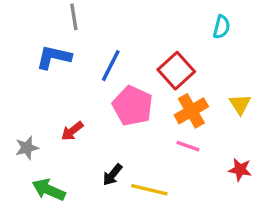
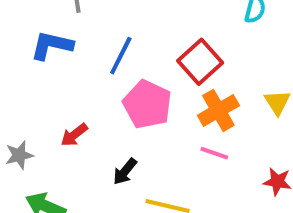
black arrow: (112, 175) -> (125, 171), moved

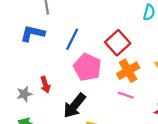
red arrow: (74, 135) -> (45, 85), turned -70
gray star: (19, 155) -> (24, 94), moved
black arrow: (125, 171) -> (74, 106), size x1.6

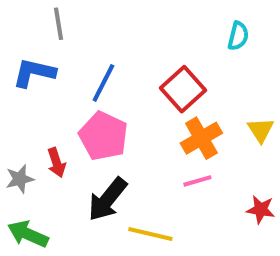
pink pentagon: (87, 67) -> (103, 136), moved
pink line: (126, 95) -> (197, 181), turned -35

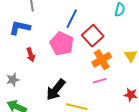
blue line: (103, 83) -> (72, 19), moved
pink pentagon: (103, 136) -> (62, 44), moved
red arrow: (56, 163) -> (31, 55), moved

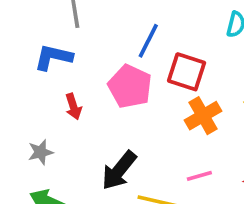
red square: (93, 36) -> (187, 72), turned -30
pink line: (100, 81) -> (199, 176), moved

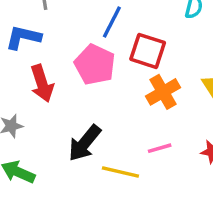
red arrow: (73, 106) -> (42, 83), size x1.5

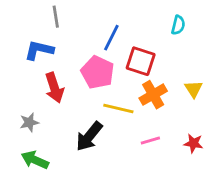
yellow line: (120, 172) -> (118, 109), moved

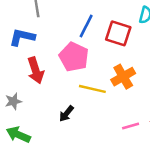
red square: (141, 61) -> (118, 33), moved
black arrow: (89, 136) -> (66, 114), size x0.6
pink line: (150, 141) -> (131, 126), moved

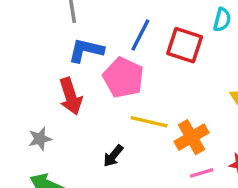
blue L-shape: (22, 37) -> (86, 50), moved
orange cross: (123, 77) -> (191, 137), moved

